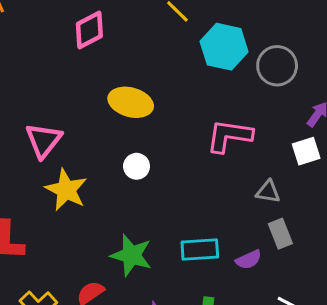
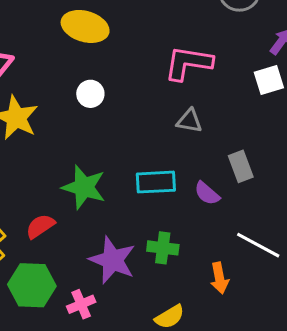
gray triangle: (268, 192) -> (189, 121), moved
purple semicircle: (249, 260) -> (207, 193), turned 65

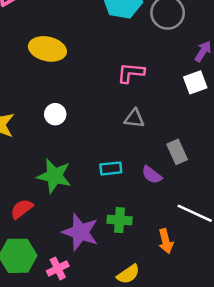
pink L-shape: (188, 63) -> (131, 73), size x0.7
white circle: (90, 94) -> (55, 114), moved
cyan rectangle: (156, 182) -> (111, 168), size x0.7

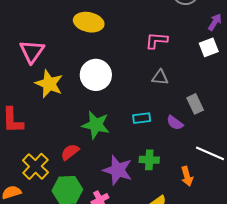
white circle: (55, 114) -> (96, 75), size x1.8

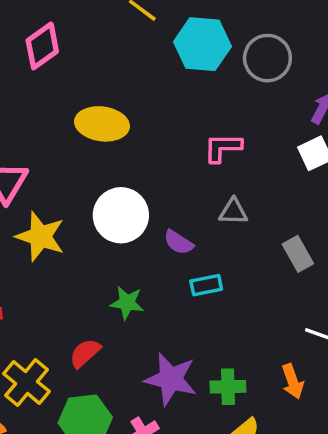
purple semicircle: (175, 123) -> (179, 242), moved
green star: (96, 125) -> (127, 303), size x0.7
green cross: (149, 160) -> (228, 387), moved

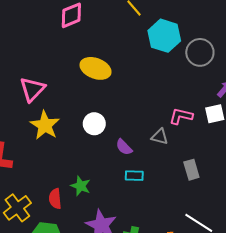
pink L-shape: (223, 148) -> (181, 116), moved
white circle: (121, 215) -> (94, 124), size x0.7
green star: (127, 303) -> (81, 186), moved
red semicircle: (85, 353) -> (55, 199), turned -66

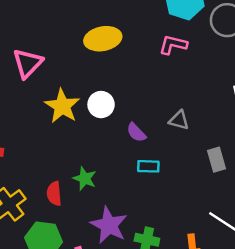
yellow ellipse: (96, 68) -> (103, 39), turned -32
pink L-shape: (181, 116) -> (173, 45), moved
yellow star: (45, 125) -> (62, 106), moved

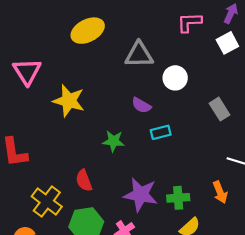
pink L-shape: (173, 45) -> (189, 22), moved
white circle: (101, 105) -> (175, 78), moved
gray triangle: (179, 120) -> (139, 55), moved, size x1.5
green star: (85, 179) -> (113, 141), moved

